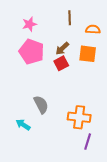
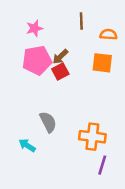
brown arrow: (62, 48) -> (60, 57), moved
pink pentagon: (32, 52) -> (37, 60), turned -30
red square: (61, 63) -> (60, 71), moved

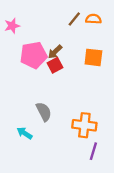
brown line: (81, 21) -> (74, 19), turned 42
pink star: (34, 28) -> (12, 26), moved
orange semicircle: (108, 34) -> (93, 19), moved

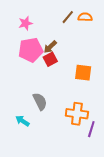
pink star: (12, 26) -> (26, 23), moved
orange square: (93, 57) -> (83, 73), moved
purple line: (93, 151) -> (91, 129), moved

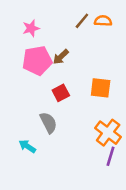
red square: (50, 59) -> (61, 93), moved
orange cross: (77, 114) -> (108, 133), moved, turned 30

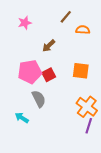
orange semicircle: (103, 21) -> (83, 30), moved
pink pentagon: (37, 61) -> (30, 72), moved

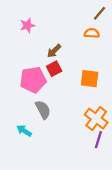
brown line: (66, 17) -> (100, 13), moved
red square: (49, 75) -> (54, 69), moved

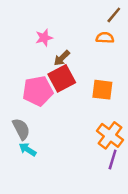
pink star: (27, 25) -> (44, 38), moved
red square: (54, 69) -> (62, 78), size x1.5
gray semicircle: (43, 110) -> (21, 129), moved

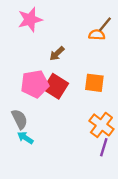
brown line: (114, 15) -> (105, 24), moved
pink star: (44, 38) -> (30, 20), moved, size x1.5
red square: (62, 78) -> (56, 86), moved, turned -30

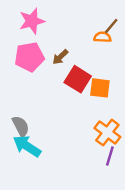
pink pentagon: (35, 84) -> (29, 57), moved
red square: (56, 86) -> (78, 79), moved
cyan arrow: (25, 138) -> (27, 146), size x1.6

